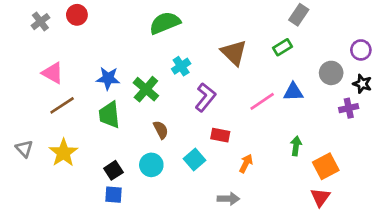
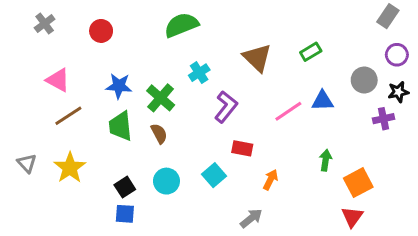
red circle: (77, 15) -> (101, 31), moved
gray rectangle: (299, 15) -> (388, 16), moved
black star: (362, 84) -> (398, 92), turned -30
brown semicircle: (161, 130) -> (159, 134), moved
gray arrow: (228, 199) -> (251, 218), turned -40

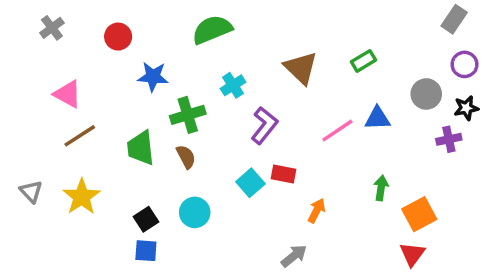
blue star: (119, 86) -> (153, 77), moved
green cross: (161, 98) -> (188, 115), turned 32
cyan square: (214, 175) -> (250, 183), moved

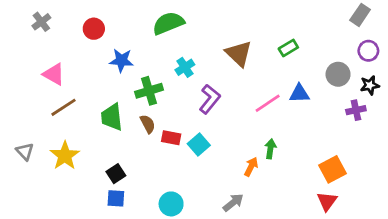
red rectangle: (283, 174) -> (171, 138), moved
green arrow: (381, 188) -> (270, 149), moved
cyan circle: (195, 212) -> (171, 204), moved

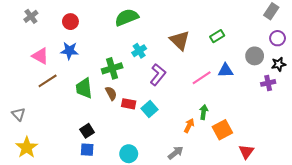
blue star: (121, 60) -> (69, 51), moved
yellow star: (65, 156) -> (27, 147), moved
orange square: (333, 169) -> (222, 130), moved

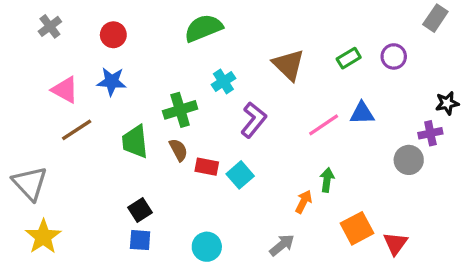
purple circle: (278, 38) -> (394, 56), moved
gray circle: (255, 56) -> (409, 160), moved
gray triangle: (18, 114) -> (30, 183), size x1.6
orange square: (222, 130) -> (357, 228), moved

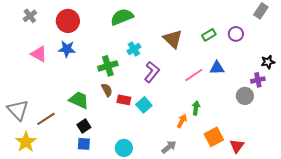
red circle: (113, 35) -> (68, 21), size x1.5
brown line: (77, 130) -> (46, 119), moved
green trapezoid: (135, 142) -> (79, 100), moved, turned 120

